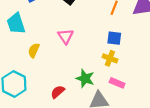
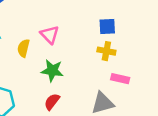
yellow semicircle: (34, 50) -> (23, 48), moved
green star: (85, 78) -> (52, 71), moved

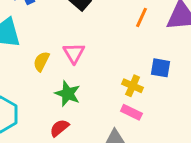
blue square: (107, 26) -> (161, 68), moved
pink rectangle: (120, 79) -> (131, 112), moved

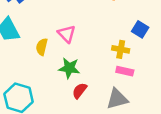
blue square: (161, 68) -> (140, 29), turned 35
red semicircle: (59, 128) -> (80, 91), moved

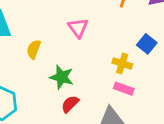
pink triangle: (67, 34) -> (78, 28), moved

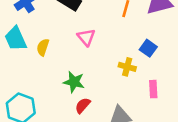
yellow semicircle: (34, 49) -> (43, 47), moved
pink rectangle: (124, 89) -> (153, 89), moved, turned 70

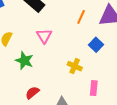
blue square: (148, 48) -> (96, 45), moved
green star: (74, 82) -> (24, 61), moved

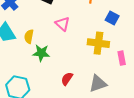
green star: (24, 61) -> (41, 53), moved
yellow cross: (75, 66) -> (98, 43), size x1.5

